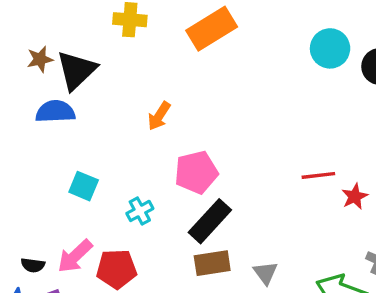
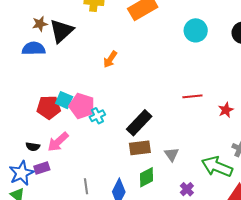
cyan circle: (330, 48) -> (196, 30), moved
blue semicircle: (55, 112) -> (34, 49), moved
pink pentagon: (196, 172) -> (82, 106), moved, turned 30
red line: (318, 175) -> (192, 96), moved
red pentagon: (117, 269) -> (49, 107), moved

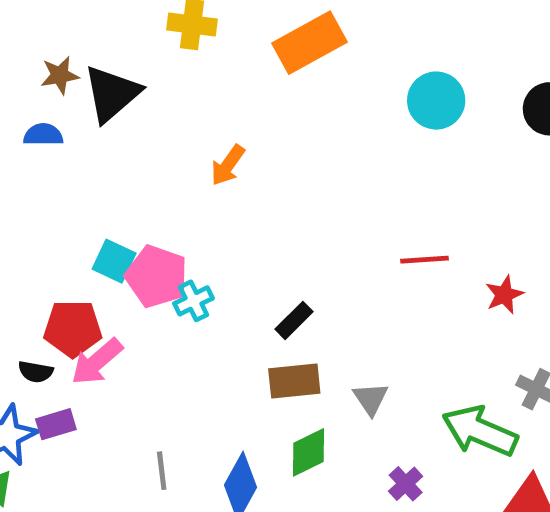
blue semicircle: (34, 49) -> (43, 135), size x0.7
red pentagon: (49, 107) -> (73, 328), moved
black rectangle: (139, 123) -> (294, 320), size x0.6

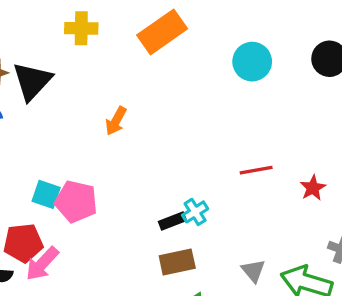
cyan cross: (194, 301) -> (195, 212), moved
black rectangle: (294, 320) -> (172, 221), turned 30
gray triangle: (371, 399) -> (253, 271), moved

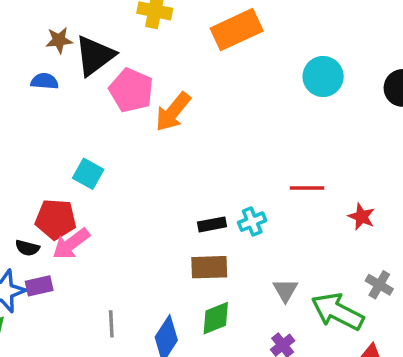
orange arrow: (116, 121) -> (173, 112), size x1.4
red star: (313, 188) -> (362, 217), turned -30
pink pentagon: (76, 201) -> (131, 90), moved
cyan cross: (195, 212) -> (252, 222), moved

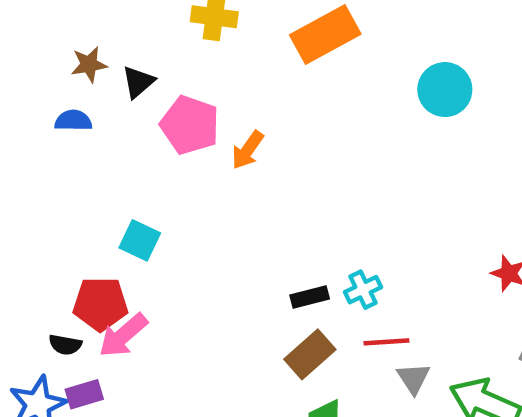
black triangle: (95, 56) -> (138, 82), size x0.6
orange arrow: (173, 112) -> (248, 150), size x0.7
red line: (307, 188) -> (386, 342), moved
brown rectangle: (209, 267) -> (310, 354), turned -36

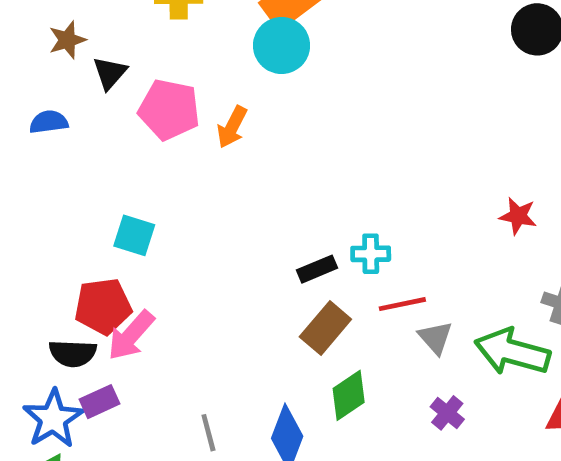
brown star: (89, 64) -> (67, 40), moved
cyan circle: (445, 90) -> (282, 45), moved
cyan cross: (363, 290) -> (371, 254), turned 33
black semicircle: (65, 345) -> (73, 353), size x1.4

